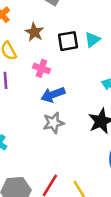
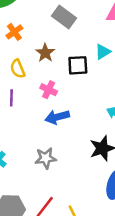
cyan triangle: (92, 40) -> (103, 52), moved
gray star: (53, 123) -> (46, 158), moved

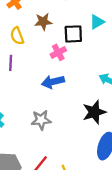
brown star: (45, 53) -> (43, 22), turned 30
pink cross: (49, 90) -> (58, 52), moved, turned 35

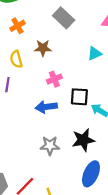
black square: (73, 34) -> (79, 97), moved
gray star: (41, 120) -> (50, 146), moved

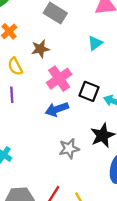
pink cross: (54, 79) -> (59, 79), size x1.5
black square: (79, 97) -> (89, 91), turned 30

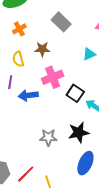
blue arrow: (57, 109) -> (28, 95), moved

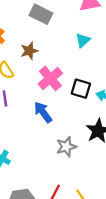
blue arrow: (28, 95) -> (43, 112), moved, turned 78

